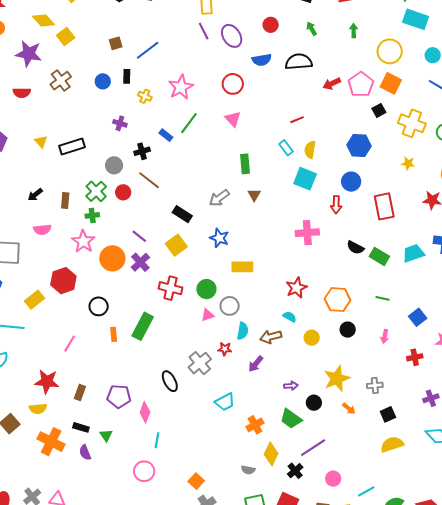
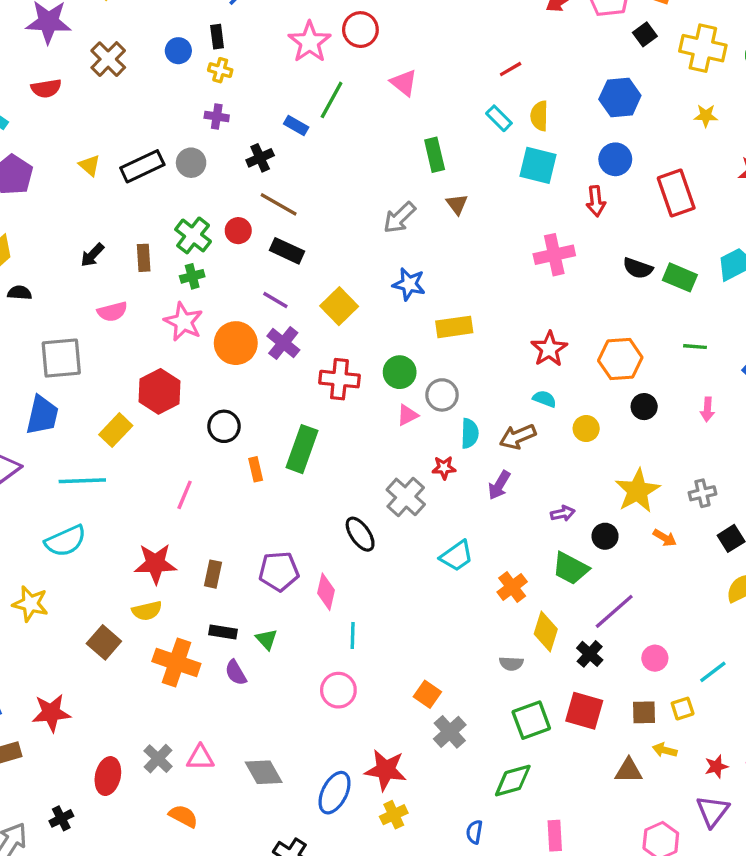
red circle: (233, 84) -> (360, 30), moved
yellow cross: (145, 96) -> (220, 70), moved
gray circle: (114, 165) -> (191, 163), moved
black rectangle: (182, 214) -> (287, 251), moved

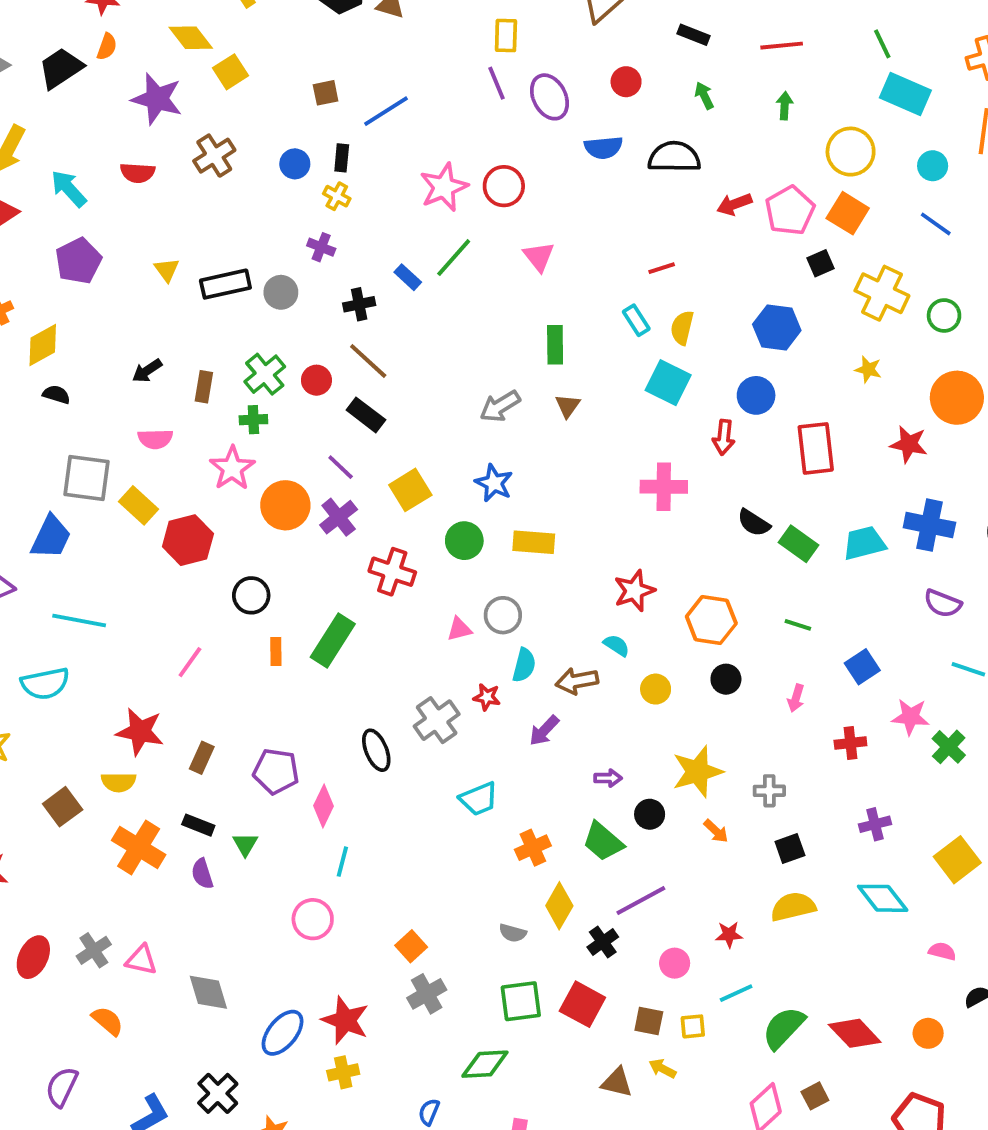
green circle: (400, 372) -> (464, 541), moved
yellow rectangle: (116, 430) -> (138, 505), moved, turned 76
red star: (716, 766) -> (729, 935), moved

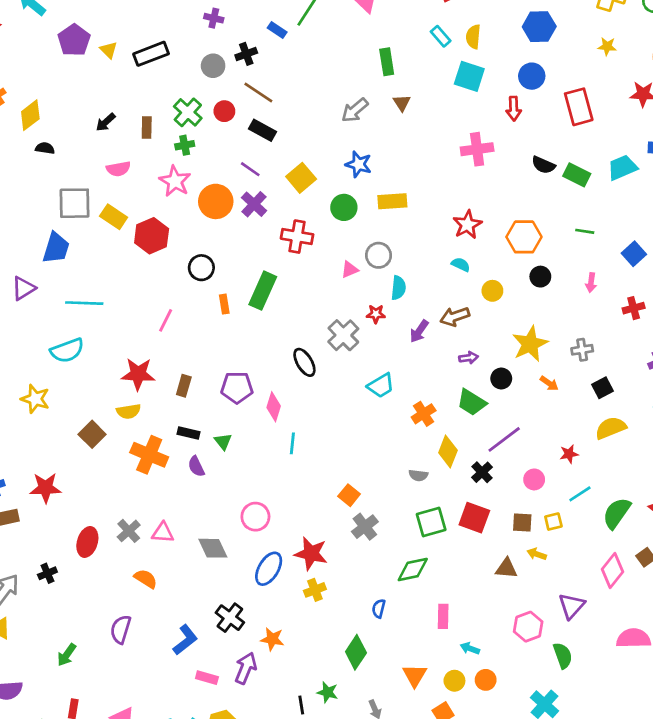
purple pentagon: (78, 261) -> (74, 40), moved
gray circle: (281, 292) -> (213, 66), moved
brown arrow: (577, 681) -> (455, 317), moved
pink circle: (313, 919) -> (255, 517), moved

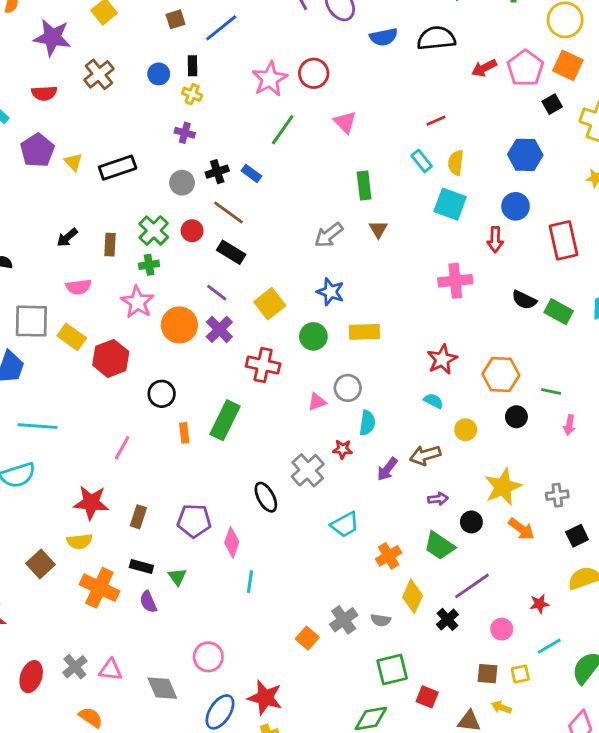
blue rectangle: (277, 30) -> (251, 173), moved
green line: (585, 231) -> (551, 391), moved
orange arrow: (549, 383) -> (521, 529), size x1.4
red square: (474, 518) -> (427, 697), moved, size x0.7
gray cross: (365, 527) -> (344, 620), moved

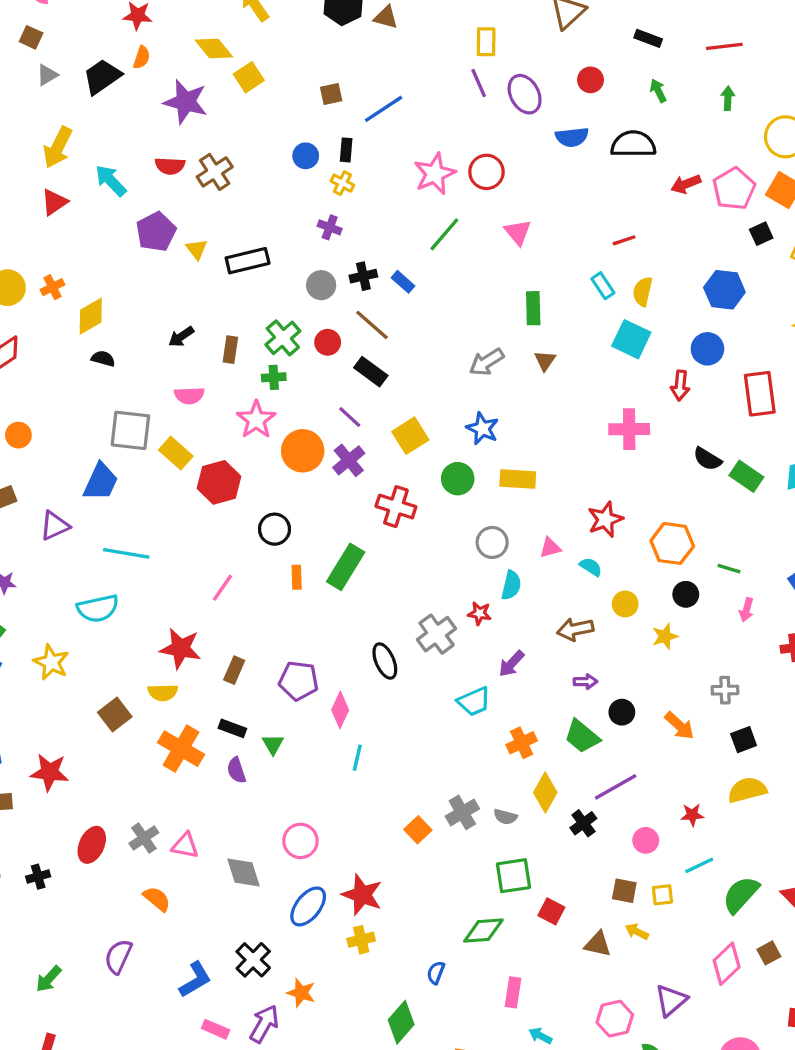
brown cross: (99, 74) -> (215, 172), moved
pink triangle: (317, 402) -> (550, 548), moved
purple arrow: (387, 469) -> (511, 664), moved
yellow star: (503, 487) -> (665, 636), moved, size x0.6

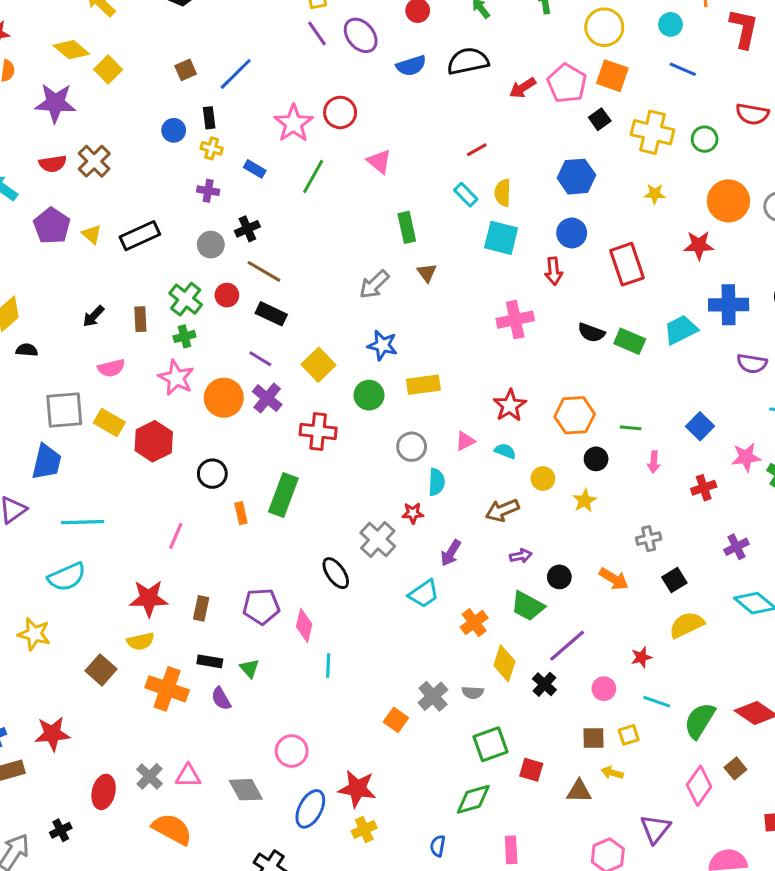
blue rectangle: (403, 282) -> (255, 169), moved
cyan line: (699, 865) -> (657, 702), turned 56
orange semicircle: (157, 899) -> (172, 829), size x1.5

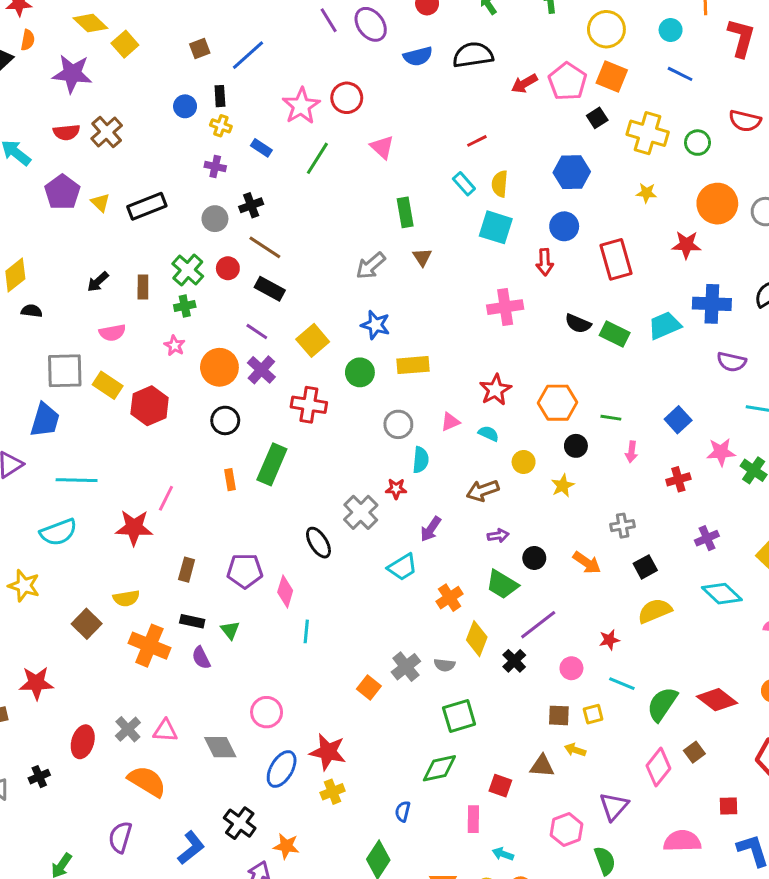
pink star: (176, 378) -> (174, 346), size x0.6
black circle: (212, 474) -> (225, 420), moved
red star: (149, 598) -> (134, 528), moved
red square: (531, 770) -> (500, 786), moved

